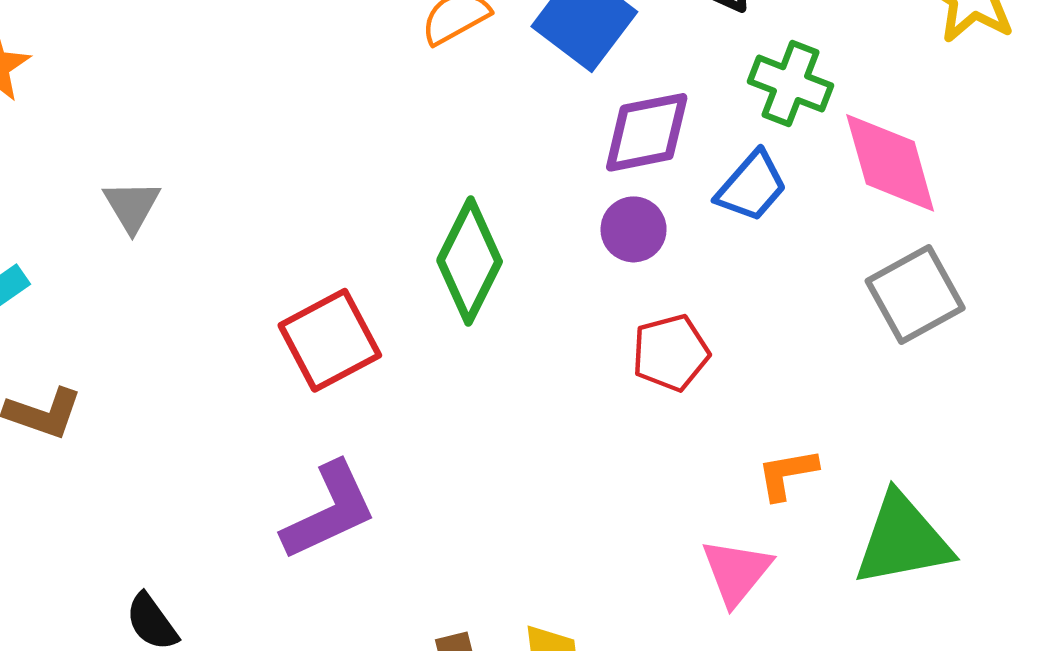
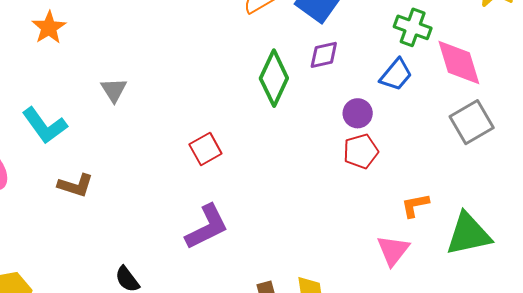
purple diamond: (647, 132) -> (324, 55), moved, size x0.7
purple circle: (634, 229) -> (358, 113), moved
green diamond: (470, 261) -> (274, 78), moved
red square: (330, 340) -> (205, 149), size x0.7

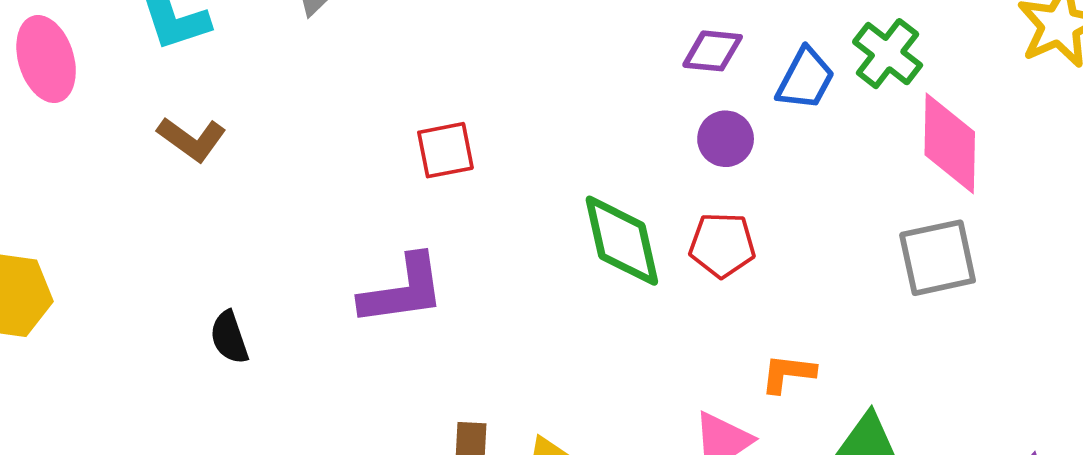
blue trapezoid: (396, 75) -> (805, 79), moved, turned -30
green diamond: (274, 78) -> (622, 241), moved, turned -56
purple circle: (358, 113) -> (726, 139), moved

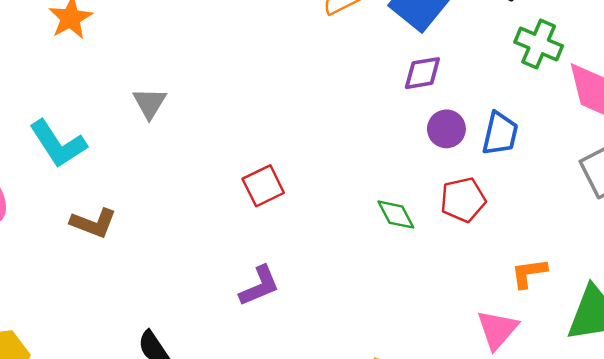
blue trapezoid: (805, 79) -> (500, 134), moved
green diamond: (622, 241) -> (396, 215), size x0.6
purple L-shape: (403, 290) -> (259, 286), size x0.7

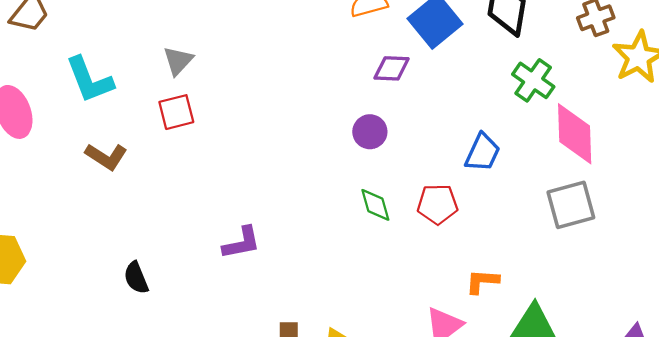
purple diamond: (422, 73) -> (392, 68), moved
purple circle: (446, 129) -> (370, 132), moved
red square: (263, 186) -> (176, 112), moved

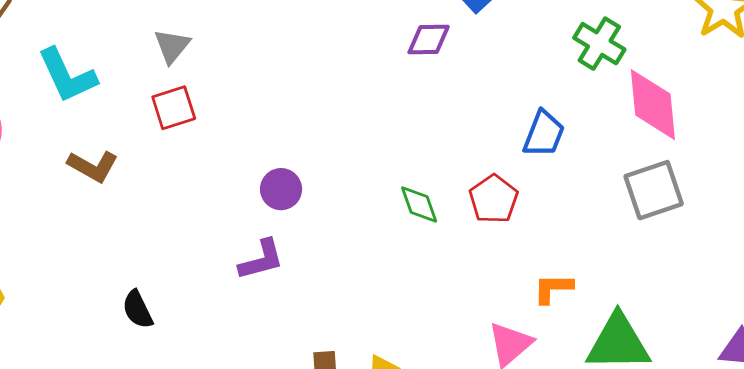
purple circle: (370, 132) -> (281, 189), moved
red pentagon: (437, 204) -> (494, 199), turned -30

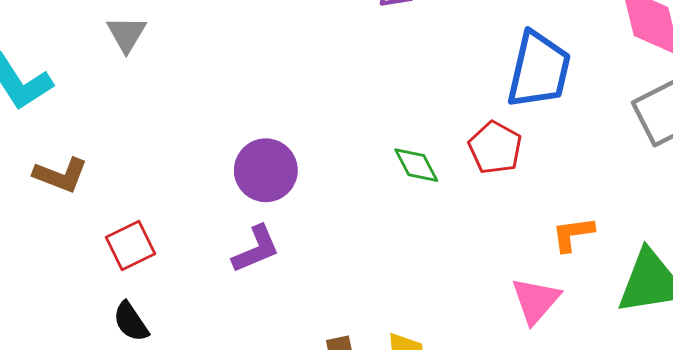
red square: (174, 108) -> (130, 245), moved
blue trapezoid: (544, 134) -> (539, 70), size x1.5
purple circle: (281, 189) -> (266, 170), size x1.4

